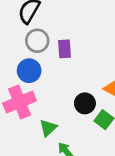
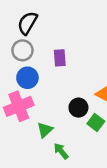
gray circle: (37, 41) -> (22, 50), moved

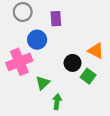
blue circle: (27, 78) -> (37, 40), moved
green arrow: (61, 151) -> (57, 102), turned 48

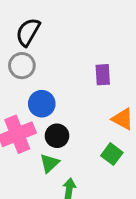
purple rectangle: (56, 19) -> (103, 75), moved
black circle: (73, 63) -> (57, 136), moved

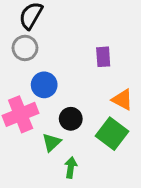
black circle: (57, 136) -> (71, 119), moved
green square: (112, 154) -> (112, 134), size x1.5

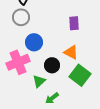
orange triangle: (122, 100) -> (71, 52), moved
green arrow: (71, 167) -> (52, 98), turned -136

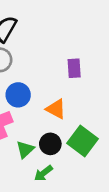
orange triangle: (71, 52) -> (56, 109), moved
black circle: (52, 65) -> (50, 144), moved

